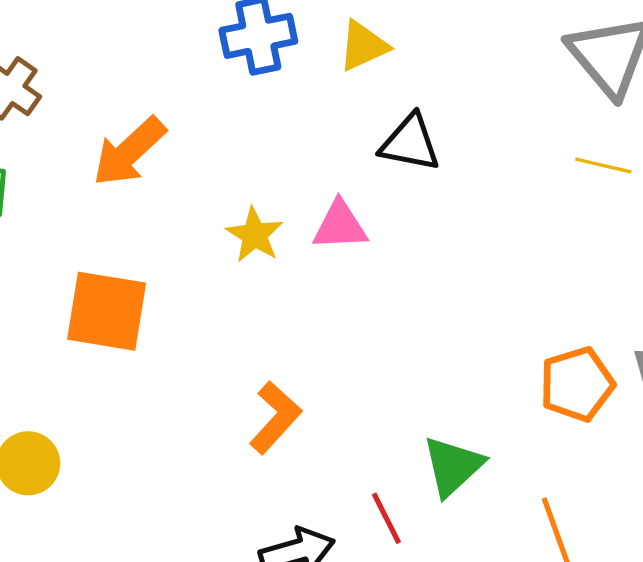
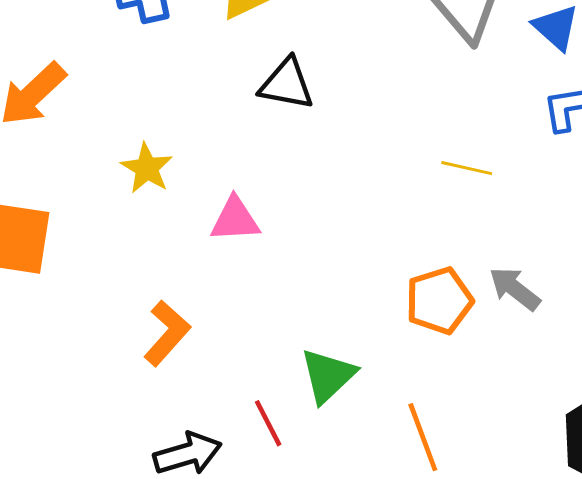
yellow line: (603, 166) -> (467, 168), moved
pink triangle: (340, 226) -> (235, 219), moved

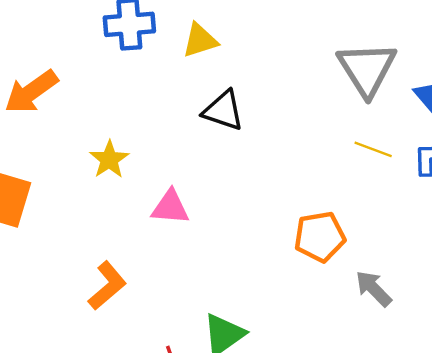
yellow line: (467, 168) -> (373, 149), moved
orange pentagon: (439, 301) -> (320, 237), moved

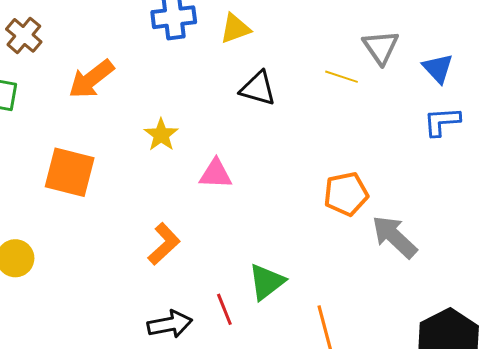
gray triangle: (367, 69) -> (381, 47), size x0.7
yellow line: (373, 149) -> (341, 77), moved
gray arrow: (374, 289) -> (394, 237), size x1.4

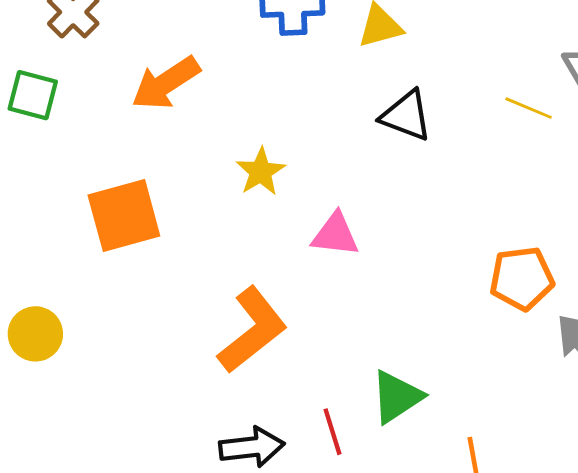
orange square: (70, 172) -> (124, 216), turned -34
orange L-shape: (164, 244) -> (252, 330), size x1.4

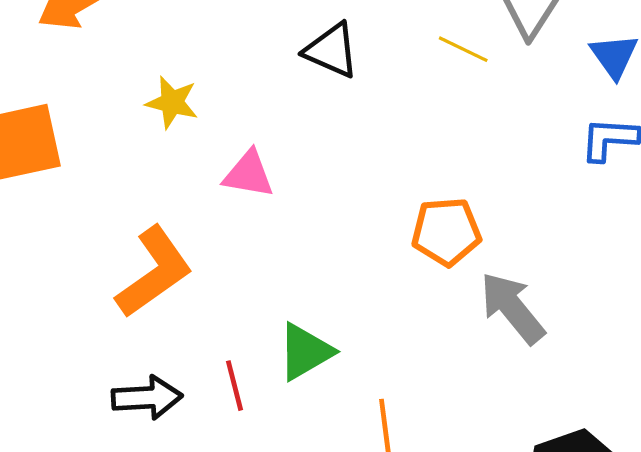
yellow star: (261, 172) -> (172, 102), turned -30

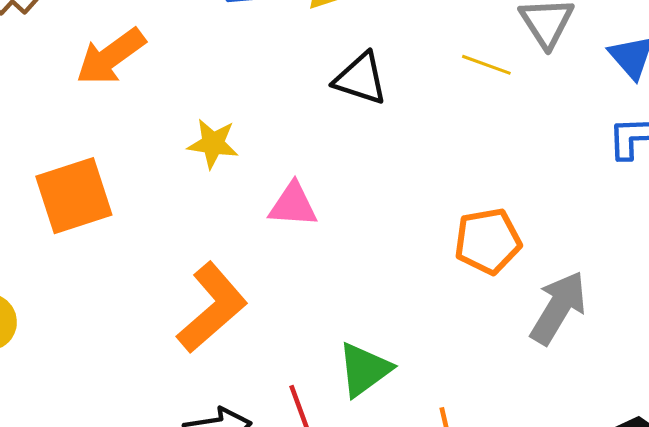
gray arrow: (512, 308) -> (558, 308), turned 76

